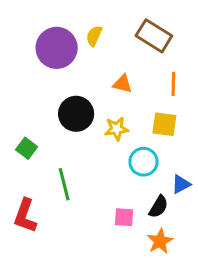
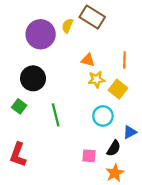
brown rectangle: (154, 36) -> (92, 17), moved
black circle: (76, 114) -> (33, 78), moved
yellow square: (164, 124) -> (118, 89), turned 30
yellow star: (117, 129) -> (96, 79), moved
green line: (64, 184) -> (56, 115), moved

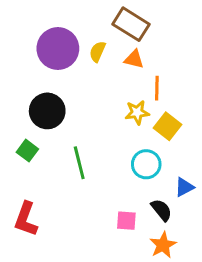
yellow semicircle: (67, 26) -> (97, 52), moved
orange triangle: (88, 60) -> (134, 59), moved
orange line: (124, 60) -> (157, 88), moved
black semicircle: (114, 148) -> (161, 210), turned -70

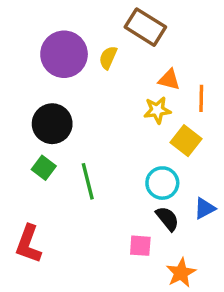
orange triangle: (134, 59) -> (169, 80), moved
orange line: (157, 88) -> (201, 98), moved
yellow star: (137, 112) -> (157, 110), moved
green square: (27, 151) -> (44, 168), moved
black semicircle: (161, 210) -> (167, 219), moved

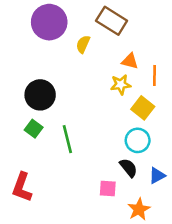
purple circle: (64, 54) -> (49, 22), moved
cyan circle: (162, 183) -> (138, 140), moved
blue triangle: (205, 208) -> (157, 175), moved

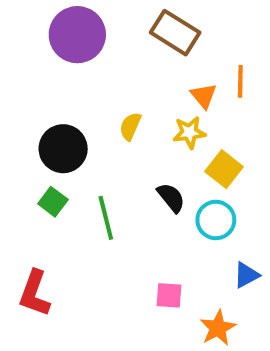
yellow semicircle: (83, 44) -> (130, 126), moved
orange triangle: (130, 61) -> (204, 96), turned 36
orange line: (154, 75) -> (240, 81), moved
black semicircle: (128, 168) -> (171, 198), moved

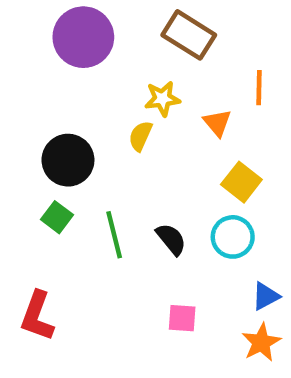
orange triangle: (204, 96) -> (217, 123), moved
yellow star: (189, 132) -> (162, 99), moved
black semicircle: (171, 198) -> (171, 239), moved
orange star: (218, 328) -> (261, 342), moved

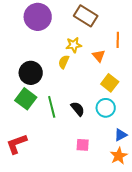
green square: (57, 217) -> (26, 99), size x1.5
red L-shape: (37, 316) -> (17, 144), turned 50

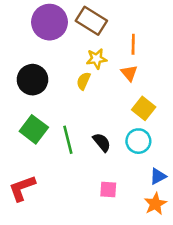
brown rectangle: (86, 16) -> (91, 21), moved
orange line: (118, 40) -> (133, 44), moved
black circle: (31, 73) -> (32, 80), moved

